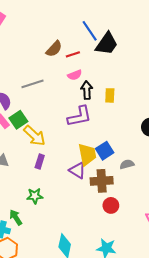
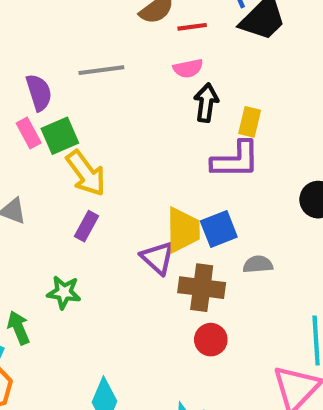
purple L-shape: (79, 116) -> (236, 160), moved

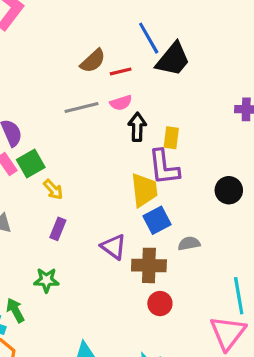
gray line: (101, 70) -> (82, 107), moved
purple L-shape: (236, 160) -> (164, 167), turned 90
yellow arrow: (86, 173) -> (53, 189), size x0.6
yellow trapezoid: (183, 230) -> (144, 190), moved

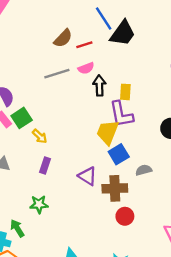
yellow trapezoid: (144, 190) -> (108, 132), turned -148

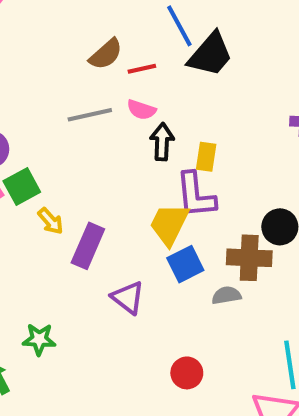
pink semicircle: (86, 68) -> (141, 110), turned 35
purple rectangle: (45, 165) -> (88, 246), moved, size x1.5
brown cross: (115, 188) -> (249, 258), moved

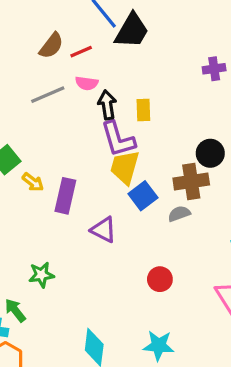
purple L-shape: (196, 195) -> (118, 139), moved

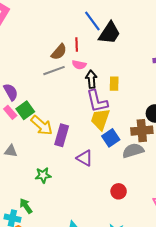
brown semicircle: (51, 46) -> (59, 52), moved
red line: (81, 52) -> (77, 45), turned -72
yellow arrow: (33, 182) -> (42, 125), size x1.6
gray semicircle: (179, 214) -> (133, 151), size x1.5
green star: (41, 275) -> (43, 175), moved

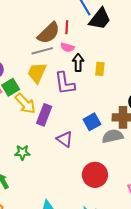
brown semicircle: (59, 52) -> (49, 33), size x1.4
purple L-shape: (97, 101) -> (65, 83), moved
yellow trapezoid: (100, 119) -> (37, 73), moved
red circle: (119, 191) -> (95, 175), size x1.6

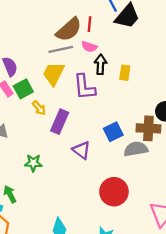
yellow arrow: (25, 103) -> (39, 108), size x0.6

